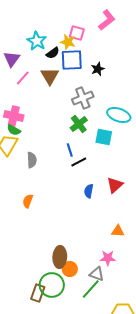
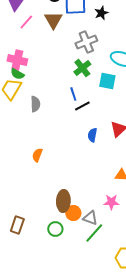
orange semicircle: (28, 201) -> (37, 155), moved
gray triangle: (97, 274) -> (90, 218), moved
green circle: (52, 285) -> (55, 229), size x0.6
brown rectangle: (38, 293) -> (17, 225), moved

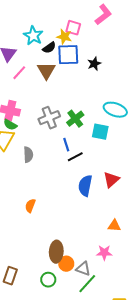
gray cross: (86, 42) -> (49, 118), moved
blue semicircle: (92, 135) -> (85, 186), size x1.5

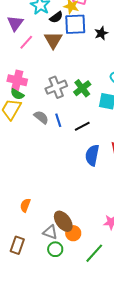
blue line: (66, 145) -> (58, 120), moved
gray semicircle: (28, 155) -> (41, 117), moved, turned -49
orange semicircle: (30, 206) -> (25, 205), moved
brown ellipse: (56, 252) -> (63, 221), turned -40
gray triangle: (83, 269) -> (50, 232), moved

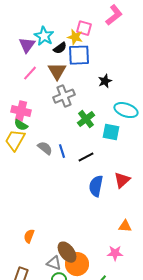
purple triangle: (15, 23) -> (27, 45), moved
black star: (101, 33) -> (105, 81), moved
gray cross: (56, 87) -> (64, 96), moved
orange circle: (73, 233) -> (77, 264), size x1.5

